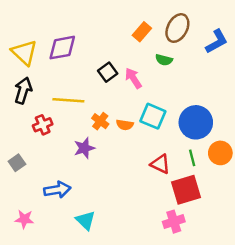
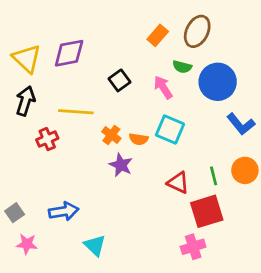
blue L-shape: (217, 41) -> (241, 124), moved, turned 80
pink arrow: (133, 78) -> (163, 87), moved
blue circle: (196, 122) -> (218, 82), moved
purple star: (84, 148) -> (121, 165), moved, turned -30
gray square: (17, 163) -> (15, 213), moved

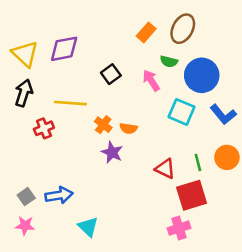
cyan square: (170, 130) -> (181, 112), moved
gray square: (15, 213) -> (26, 197), moved

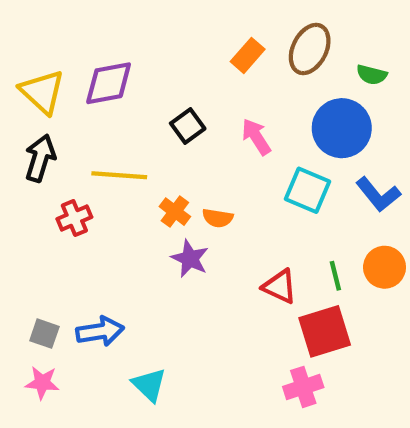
green semicircle: (169, 61) -> (372, 75), moved
gray square: (26, 197) -> (44, 334), turned -36

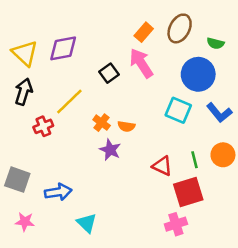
pink arrow: (256, 137) -> (141, 63), moved, size x1.4
yellow line: (119, 175) -> (69, 102), turned -48
gray square: (44, 334) -> (17, 180), moved, size x1.5

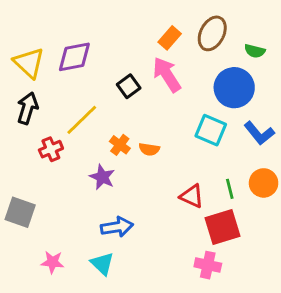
purple star: (110, 150) -> (102, 177), moved
blue arrow: (58, 192) -> (117, 227), moved
pink star: (25, 222) -> (52, 262), moved
pink cross: (176, 224) -> (208, 265), turned 30

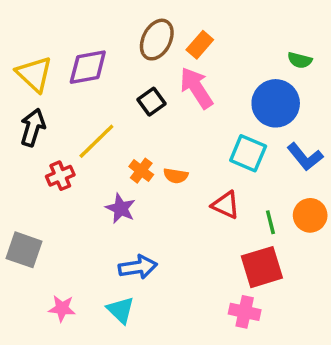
brown ellipse: (212, 33) -> (157, 40), moved
red triangle: (192, 196) -> (226, 205), moved

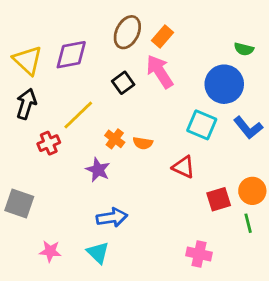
orange circle: (310, 215) -> (252, 191), moved
green line: (270, 222) -> (248, 223), moved
red square: (262, 267) -> (219, 199), moved, size x0.7

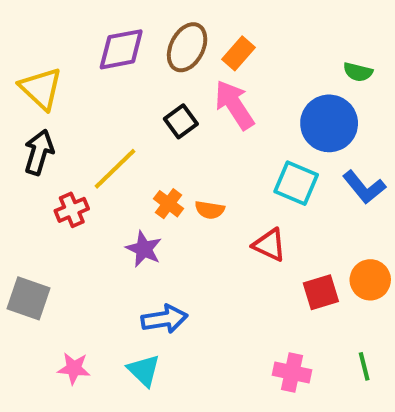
purple diamond: (71, 55) -> (121, 49), moved
green line: (248, 223) -> (364, 366), moved

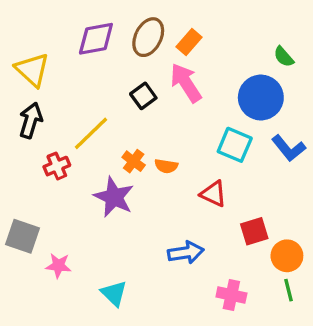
green semicircle: (358, 72) -> (284, 57), turned 35
purple star: (144, 249) -> (114, 197), size x1.4
orange circle: (370, 280) -> (287, 256), moved
blue arrow: (164, 319) -> (186, 253), moved
pink star: (74, 368) -> (58, 266), moved

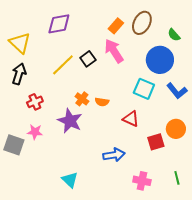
brown ellipse: (148, 37) -> (142, 23), moved
yellow line: (91, 133) -> (63, 65), moved
orange circle: (287, 256) -> (176, 129), moved
pink star: (58, 266) -> (35, 132), moved

